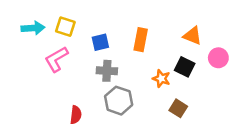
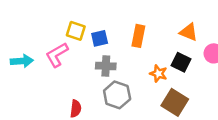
yellow square: (65, 27) -> (76, 31), moved
cyan arrow: (33, 28) -> (22, 61), moved
brown square: (178, 108) -> (175, 102), size x1.5

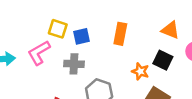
gray cross: (106, 66) -> (74, 64), moved

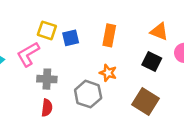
gray cross: (74, 64) -> (47, 79), moved
orange star: (140, 71) -> (108, 73), moved

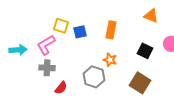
orange triangle: (159, 32) -> (151, 16), moved
gray cross: (47, 79) -> (47, 68), moved
red semicircle: (47, 108) -> (61, 88), turned 32

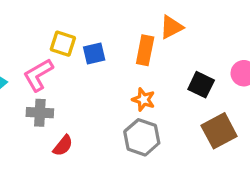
orange triangle: (151, 16) -> (171, 27), moved, turned -49
gray hexagon: (94, 77) -> (142, 137), moved
brown square: (140, 83) -> (219, 131), moved, turned 30

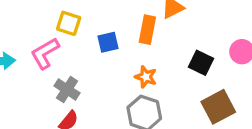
blue square: (94, 53) -> (108, 42), moved
gray cross: (40, 113) -> (67, 89), moved, turned 30

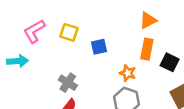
orange rectangle: (147, 30) -> (147, 49), moved
pink L-shape: (45, 53) -> (34, 31), moved

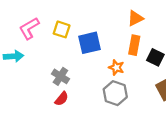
blue square: (99, 47) -> (90, 43), size x1.5

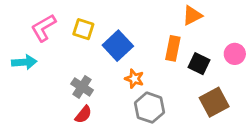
orange triangle: (135, 18) -> (192, 15), moved
blue square: (90, 43) -> (118, 46), turned -30
orange star: (116, 67) -> (134, 79), moved

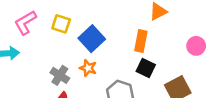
black square: (199, 64) -> (146, 68), moved
orange star: (134, 79) -> (88, 68), moved

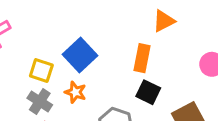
yellow square: (61, 24) -> (41, 71), moved

